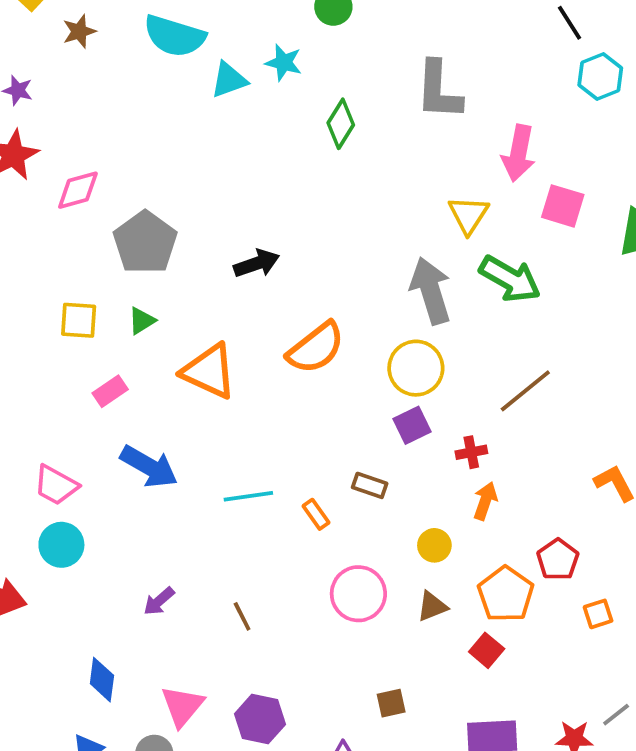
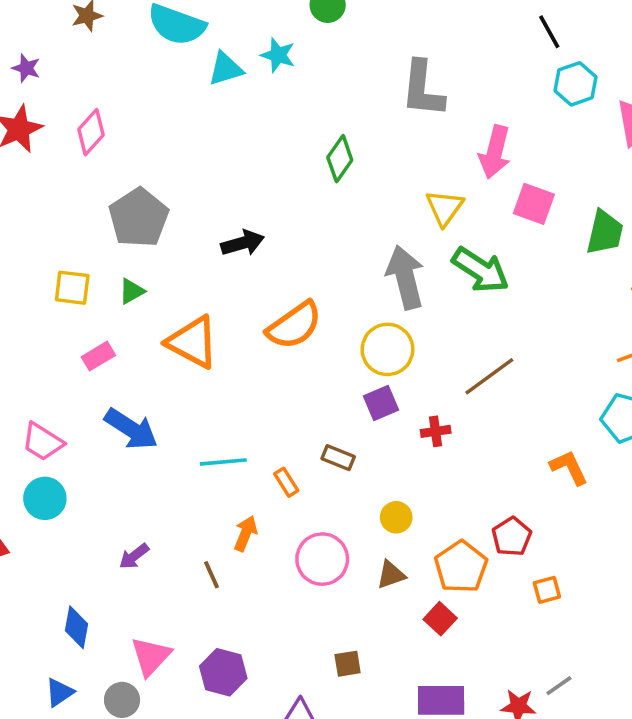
green diamond: (341, 124) -> (340, 159), moved
pink diamond: (78, 190) -> (91, 132), moved, turned -36
orange arrow: (485, 501) -> (246, 534), moved

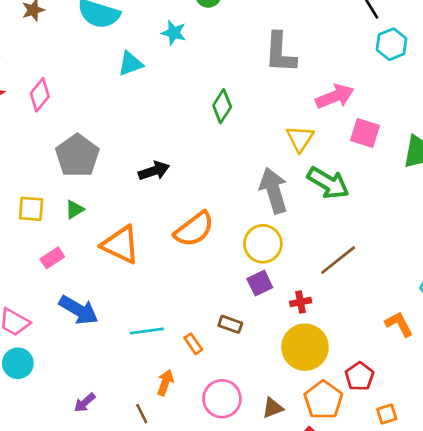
cyan triangle: (226, 69) -> (130, 64), moved
pink arrow: (495, 152) -> (335, 96), turned -123
yellow circle: (396, 517) -> (305, 347), moved, size x2.0

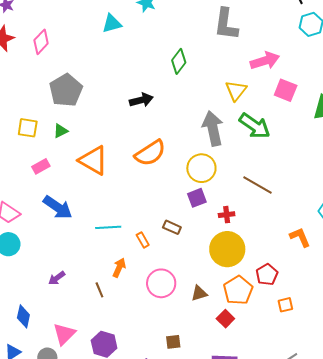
black arrow: (154, 171) -> (141, 100), moved
brown line: (338, 260) -> (258, 185), turned 64

